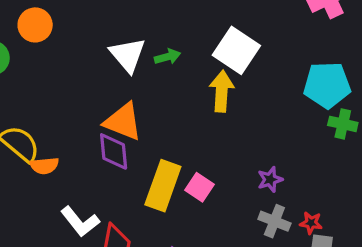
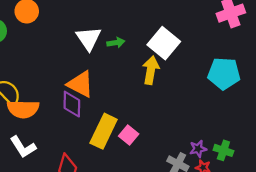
green cross: (343, 124) -> (223, 150), moved
orange semicircle: (44, 166) -> (23, 109), size x1.6
purple star: (270, 179) -> (198, 149), moved
white L-shape: (80, 222) -> (23, 147), moved

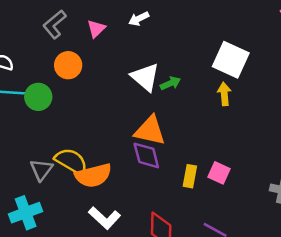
green arrow: (116, 43) -> (170, 83), moved
yellow arrow: (151, 70) -> (224, 94), size x0.7
yellow rectangle: (104, 131) -> (190, 176), size x0.6

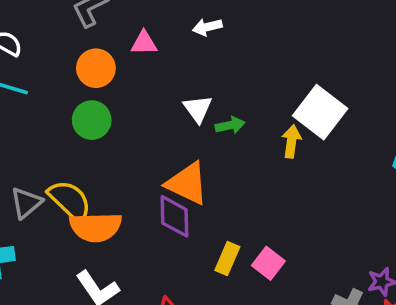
pink triangle: (96, 29) -> (144, 43), moved, turned 30
white triangle: (145, 77) -> (198, 109), size x0.7
yellow arrow: (224, 94) -> (291, 141), moved
green circle: (38, 97) -> (92, 120), moved

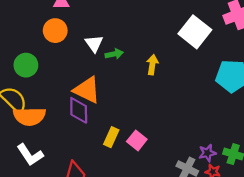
orange circle: (96, 68) -> (55, 31), moved
white square: (320, 112) -> (195, 32), moved
green circle: (92, 120) -> (26, 65), moved

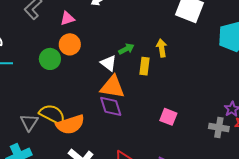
white triangle: (94, 44) -> (108, 63), moved
green circle: (26, 65) -> (50, 59), moved
yellow rectangle: (111, 137) -> (144, 66), moved

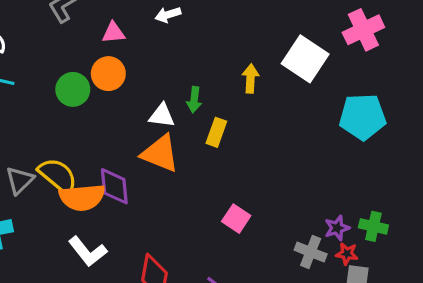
yellow arrow: (162, 48) -> (250, 78), moved
green arrow: (126, 49) -> (194, 100), turned 112
white triangle: (108, 63) -> (162, 116), turned -42
purple diamond: (111, 106) -> (114, 186), moved

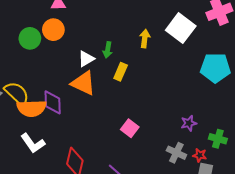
white triangle: (162, 116) -> (86, 59), turned -42
purple star: (337, 228) -> (189, 123), moved

